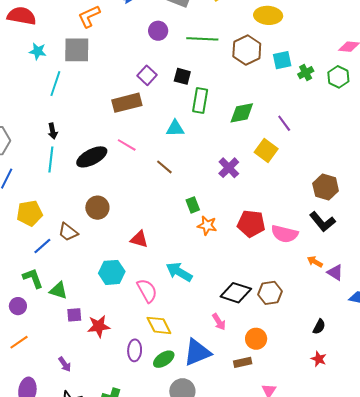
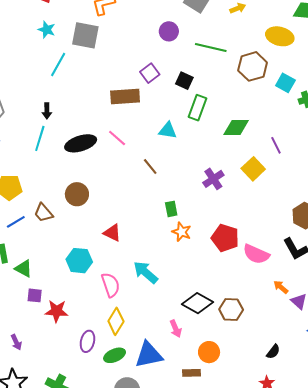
cyan square: (282, 60) -> (285, 83), turned 30
yellow diamond: (159, 325) -> (116, 321), turned 48

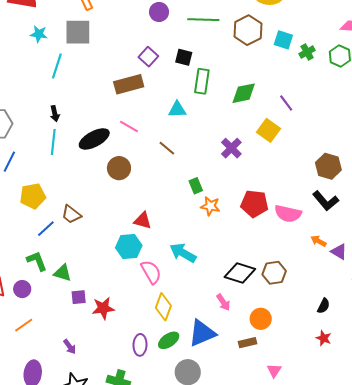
brown circle: (77, 194) -> (119, 168), moved
cyan hexagon: (79, 261) -> (129, 247), moved
purple ellipse: (87, 341) -> (140, 345), moved

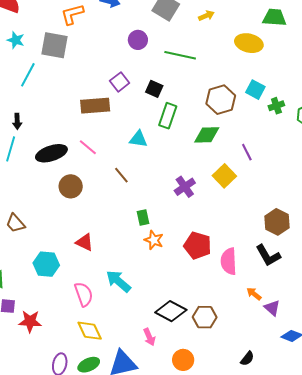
brown hexagon: (248, 30) -> (221, 100), moved
pink semicircle: (288, 214) -> (229, 261), turned 64
cyan hexagon: (129, 247) -> (46, 264), moved
yellow diamond: (163, 307) -> (90, 331), turned -56

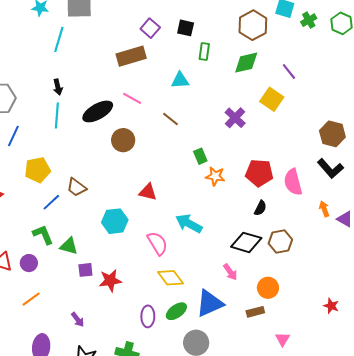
green rectangle: (168, 116) -> (204, 52), size x0.7
orange arrow: (254, 294) -> (324, 209), turned 42
black semicircle: (247, 359) -> (260, 208), moved

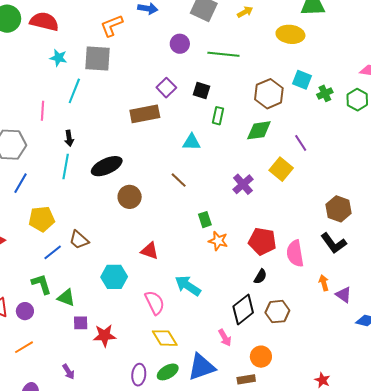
pink line: (132, 98) -> (42, 111), moved, turned 60
black diamond: (246, 242) -> (243, 310), turned -60

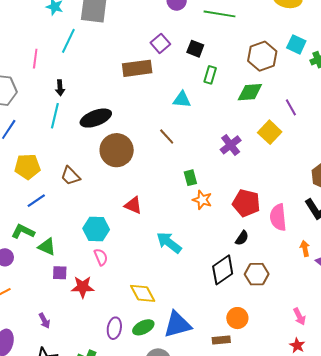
brown circle: (130, 197) -> (117, 150), size x1.4
brown trapezoid: (79, 240) -> (70, 176), moved
green L-shape: (41, 284) -> (23, 232), turned -50
pink semicircle: (155, 303) -> (101, 257), moved, size x0.7
pink arrow: (225, 338) -> (299, 316), moved

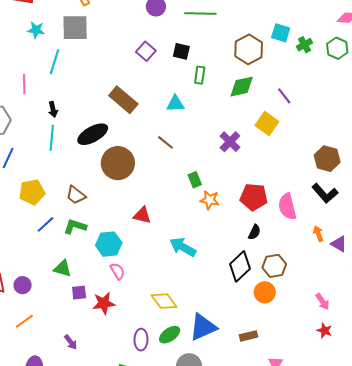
brown rectangle: (137, 68) -> (123, 100), moved, turned 56
green L-shape: (23, 232) -> (75, 226), moved
orange circle: (237, 318) -> (265, 292), moved

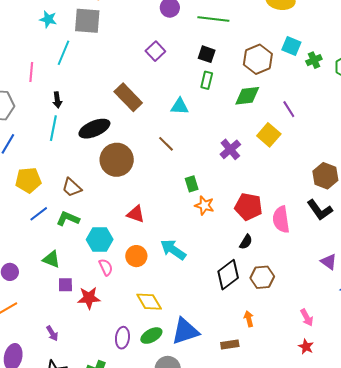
black square: (181, 51) -> (207, 54), moved
orange arrow: (318, 234) -> (249, 319), moved
orange circle: (265, 292) -> (136, 256), moved

